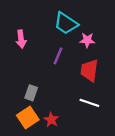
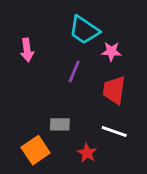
gray rectangle: (31, 93) -> (60, 124), moved, turned 72
red star: (51, 120) -> (87, 153), moved

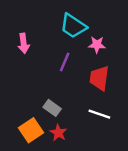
gray rectangle: (60, 124) -> (52, 108), turned 35
red star: (87, 153) -> (58, 133), moved

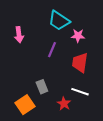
gray rectangle: (52, 108) -> (42, 87), turned 32
red star: (58, 133) -> (64, 104), moved

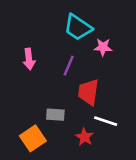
pink arrow: (19, 35) -> (29, 59), moved
red trapezoid: (80, 63) -> (88, 92), moved
gray rectangle: (42, 87) -> (55, 115), turned -64

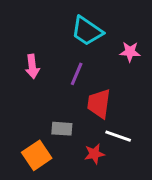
pink star: (103, 47) -> (130, 52), moved
red star: (84, 137) -> (94, 154), turned 30

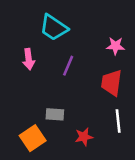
cyan trapezoid: (87, 31) -> (54, 28), moved
red trapezoid: (99, 104) -> (112, 83), moved
white line: (118, 136) -> (118, 121), moved, turned 65

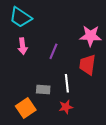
cyan trapezoid: (54, 28) -> (21, 17), moved
pink star: (115, 46) -> (91, 36), size x1.5
white line: (118, 121) -> (67, 83), moved

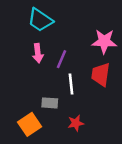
cyan trapezoid: (21, 17) -> (40, 20), moved
pink arrow: (23, 46) -> (38, 53), moved
white line: (67, 83) -> (71, 84), moved

